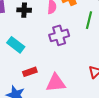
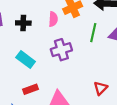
cyan rectangle: (16, 45) -> (26, 59), moved

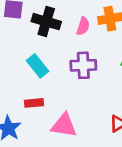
black cross: (23, 23) -> (46, 22), size x1.5

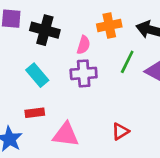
pink semicircle: (83, 26) -> (83, 45), moved

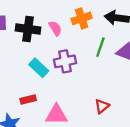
pink semicircle: (83, 45) -> (55, 28), moved, turned -42
cyan rectangle: (37, 75) -> (39, 68), moved

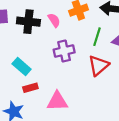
cyan rectangle: (39, 68) -> (22, 67), moved
red triangle: (102, 106) -> (98, 65), moved, size x1.5

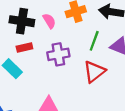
red rectangle: (30, 88) -> (24, 47), moved

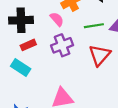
pink semicircle: (49, 21) -> (57, 19), moved
green line: (94, 41) -> (94, 26), turned 72

